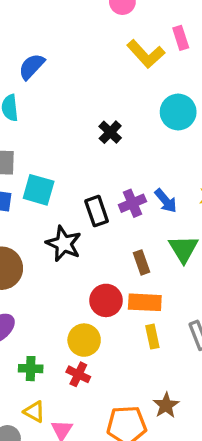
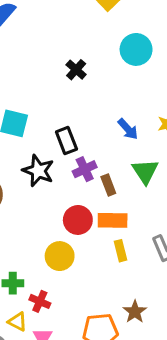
purple cross: (132, 203) -> (85, 169), moved
red cross: (78, 374) -> (40, 301), moved

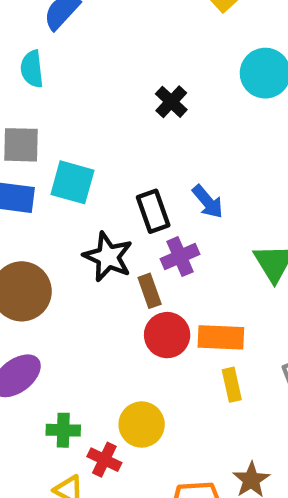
blue arrow: (128, 129) -> (208, 202), moved
brown rectangle: (108, 185) -> (150, 291), moved
yellow circle: (60, 256) -> (142, 425), moved

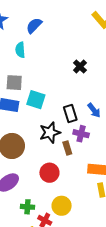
black star: (108, 257) -> (50, 133), turned 30
purple cross: (180, 257) -> (81, 134), turned 35
red circle: (167, 335) -> (49, 173), moved

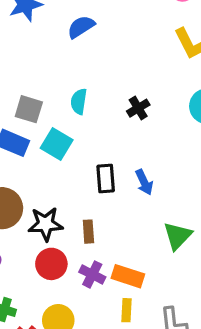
cyan semicircle: (20, 50) -> (79, 101), moved
black star: (50, 133) -> (46, 224), moved
purple cross: (81, 134) -> (92, 274), moved

